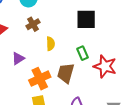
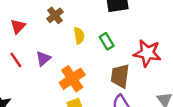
green rectangle: (83, 53) -> (107, 41), moved
brown trapezoid: (66, 73) -> (120, 76), moved

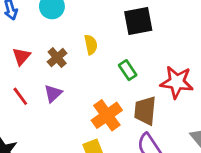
brown cross: (55, 15) -> (57, 58), moved
yellow semicircle: (79, 36) -> (91, 45), moved
orange cross: (72, 79) -> (107, 115), moved

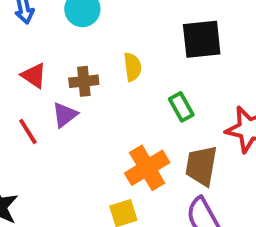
red triangle: (21, 56) -> (34, 76), turned -42
brown cross: (57, 58) -> (84, 81), turned 30
purple triangle: (53, 93) -> (65, 115), moved

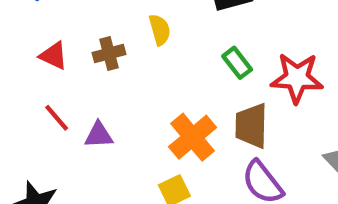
green rectangle: (181, 107) -> (237, 63), moved
purple triangle: (65, 115) -> (99, 135), moved, turned 44

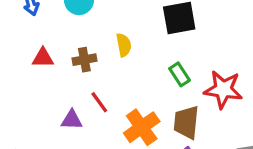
red triangle: (54, 56) -> (43, 58), turned -30
red line: (57, 118) -> (99, 102), moved

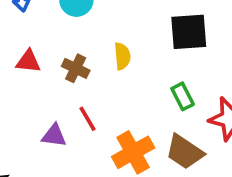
brown cross: (84, 60) -> (76, 68), turned 30
brown trapezoid: (186, 122) -> (185, 152), turned -68

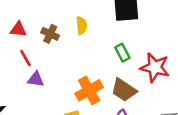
red line: (88, 119) -> (26, 58), moved

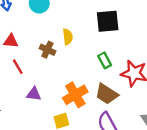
brown cross: (50, 34) -> (47, 50), moved
purple triangle: (36, 79) -> (34, 94), moved

